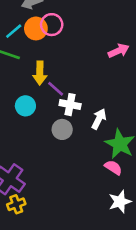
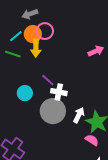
yellow arrow: (40, 73) -> (36, 48), moved
white arrow: (99, 119) -> (79, 115), moved
gray circle: (62, 129) -> (53, 111), size x1.6

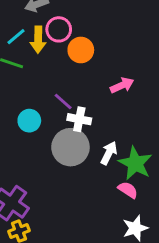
orange circle: (33, 34) -> (81, 50), moved
yellow arrow: (36, 48) -> (38, 40), moved
pink arrow: (96, 51) -> (122, 85), moved

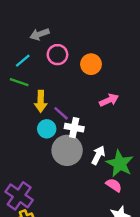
yellow arrow: (38, 40) -> (41, 101), moved
orange circle: (81, 50) -> (91, 64), moved
cyan circle: (29, 121) -> (47, 129), moved

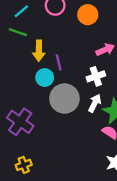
purple line: (61, 113) -> (59, 62), turned 35
white cross: (74, 128) -> (96, 76), moved, turned -30
purple cross: (19, 196) -> (20, 122), moved

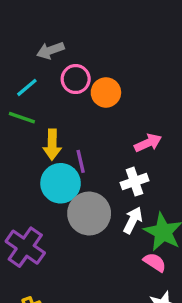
orange circle: (88, 15) -> (106, 92), moved
cyan circle: (45, 78) -> (61, 183), size x1.5

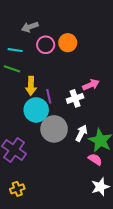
cyan line: (27, 87) -> (15, 50), turned 48
orange circle: (106, 92) -> (68, 43), moved
white cross: (134, 182) -> (75, 98), moved

